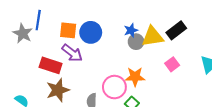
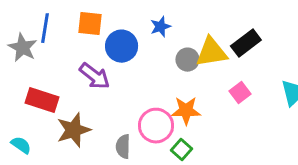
orange square: (68, 30) -> (90, 24), moved
blue star: (131, 30) -> (161, 27), moved
red rectangle: (51, 65) -> (42, 100), moved

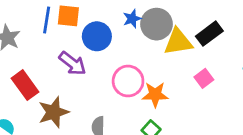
blue line: (45, 28) -> (47, 20), moved
gray circle: (187, 60) -> (157, 24), moved, size x1.5
red rectangle: (42, 100) -> (25, 85), turned 36
pink circle: (156, 126) -> (128, 81), moved

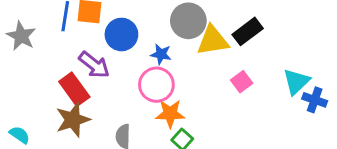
blue star: (132, 19) -> (161, 54), moved, turned 30
red rectangle: (25, 85) -> (74, 89), moved
orange star: (155, 95) -> (170, 114), moved

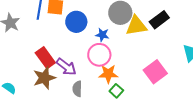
purple arrow: (94, 65) -> (66, 67), moved
pink square: (242, 82) -> (155, 72), moved, size x1.6

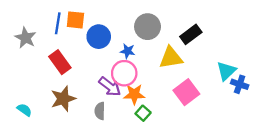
yellow triangle: (136, 26) -> (171, 58), moved
red rectangle: (45, 58) -> (60, 62), moved
purple arrow: (66, 67) -> (110, 87), moved

